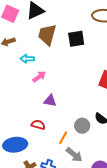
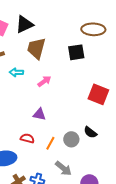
black square: (76, 39) -> (76, 52), moved
pink arrow: (39, 77) -> (44, 81), moved
orange line: (63, 138) -> (50, 143), moved

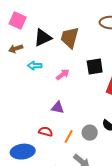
black triangle: (24, 24) -> (43, 38), moved
brown trapezoid: (36, 48) -> (70, 38), moved
black square: (76, 52) -> (95, 67), moved

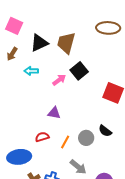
brown arrow: (16, 49) -> (12, 54), turned -40
black square: (95, 67) -> (79, 71), moved, turned -30
red semicircle: (46, 132) -> (42, 137), turned -32

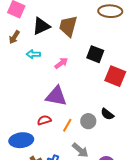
black square: (79, 71) -> (95, 54), moved, turned -30
purple triangle: (54, 113) -> (56, 96), size x1.6

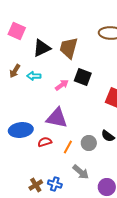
brown arrow: (14, 37) -> (15, 71), moved
black square: (95, 54) -> (83, 77), moved
blue ellipse: (21, 140) -> (21, 130), moved

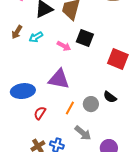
cyan arrow: (34, 76) -> (36, 37), turned -32
pink arrow: (62, 85) -> (64, 46), turned 64
red semicircle: (45, 142) -> (40, 113), moved, turned -40

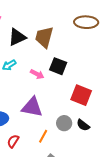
red square: (118, 59) -> (81, 95), moved
gray circle: (91, 104) -> (64, 123), moved

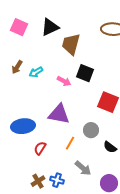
black triangle: (17, 37) -> (50, 27), moved
black semicircle: (83, 125) -> (110, 147), moved

